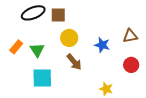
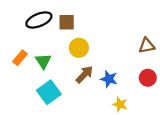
blue star: (102, 45) -> (109, 79), moved
brown arrow: (74, 62) -> (84, 74), turned -96
cyan square: (42, 78) -> (49, 92), turned -35

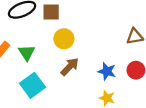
blue star: (109, 79) -> (107, 71), moved

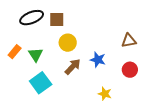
blue star: (107, 71) -> (98, 60), moved

